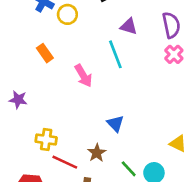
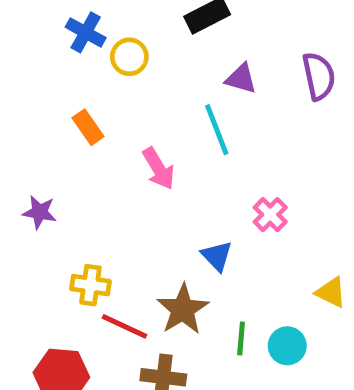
pink cross: (174, 54) -> (270, 215), moved
brown star: (97, 153) -> (183, 309), size x1.5
green line: (129, 169) -> (241, 338), turned 48

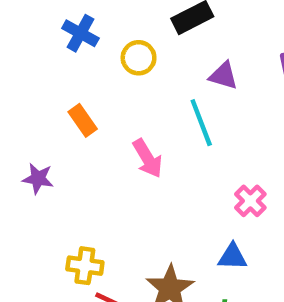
yellow circle: (129, 57) -> (139, 58), moved
purple star: (39, 212) -> (38, 178), moved
blue triangle: (217, 256) -> (232, 257), moved, turned -44

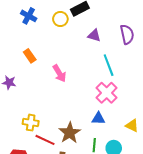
yellow circle: (139, 58) -> (60, 19), moved
cyan line: (201, 123) -> (109, 65), moved
pink cross: (250, 201) -> (107, 93), size x1.5

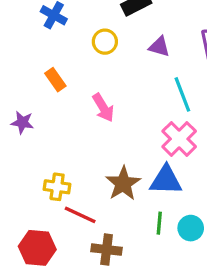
yellow circle: (60, 19) -> (105, 42), moved
blue triangle: (98, 118) -> (166, 180), size x1.5
brown star: (70, 133) -> (123, 184), moved

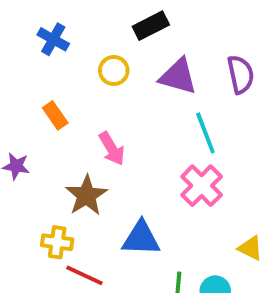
purple triangle: (159, 47) -> (178, 76), size x1.5
blue triangle: (166, 180) -> (141, 238), moved
brown star: (123, 184) -> (86, 195), moved

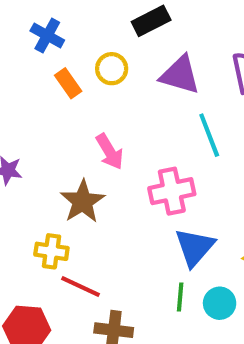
orange rectangle: (55, 115) -> (68, 83), moved
pink cross: (202, 186) -> (172, 191), moved, turned 33
blue triangle: (141, 238) -> (195, 247), moved, turned -51

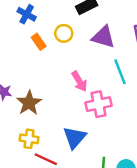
pink arrow: (110, 152) -> (79, 81), moved
brown star: (83, 202) -> (29, 103), moved
blue triangle: (195, 247) -> (75, 138), moved

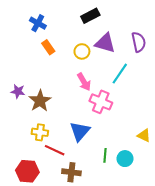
yellow circle: (64, 33) -> (82, 51), moved
cyan line: (120, 72) -> (120, 74), turned 55
pink cross: (99, 104) -> (101, 102), turned 35

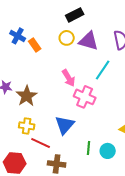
blue cross: (38, 23) -> (18, 36), moved
yellow circle: (82, 51) -> (67, 38), moved

